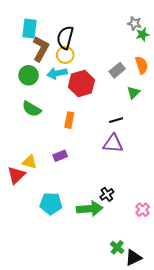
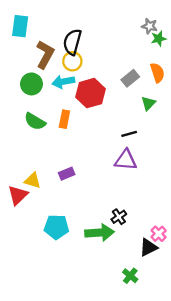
cyan rectangle: (30, 28) -> (20, 26), moved
orange rectangle: (69, 120) -> (64, 119), moved
black triangle: (133, 258) -> (148, 247), moved

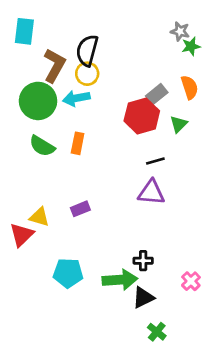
green circle: (31, 84) -> (38, 101), size x1.4
red hexagon: (90, 93) -> (142, 116), moved
black cross: (119, 217) -> (143, 261), turned 35
black triangle: (148, 247) -> (143, 298), moved

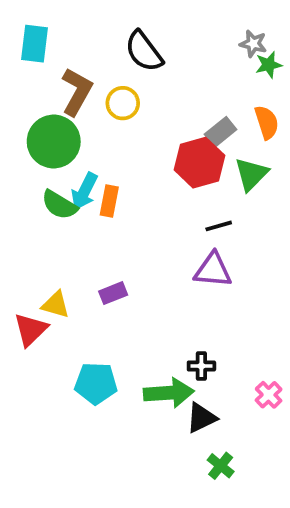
black semicircle: (87, 50) -> (144, 51), moved, turned -52
cyan arrow: (76, 98) -> (84, 191), moved, turned -52
green triangle: (179, 124) -> (251, 174), size x1.4

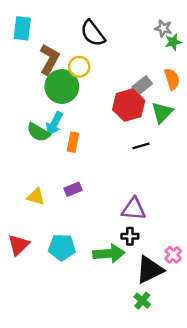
green circle: (54, 142) -> (62, 86), moved
orange rectangle: (109, 201) -> (73, 142), moved
purple triangle: (213, 270) -> (134, 209), moved
red triangle: (31, 330) -> (19, 245), moved
black triangle: (201, 418) -> (150, 270), moved, size x1.4

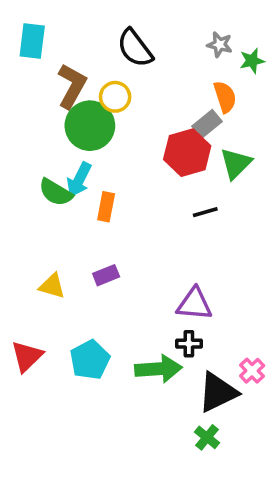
gray star: (163, 28) -> (220, 45), moved
orange semicircle: (172, 79) -> (225, 97), moved
cyan pentagon: (62, 247) -> (90, 360), turned -30

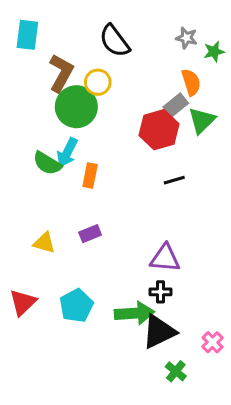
green triangle: (236, 163) -> (202, 120), moved
pink cross: (252, 371) -> (212, 342), moved
black triangle: (218, 392) -> (159, 332), moved

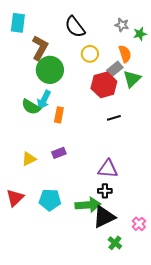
yellow circle: (98, 82) -> (90, 54), moved
yellow triangle: (44, 243) -> (29, 159), turned -42
cyan pentagon: (76, 306) -> (50, 200), turned 30

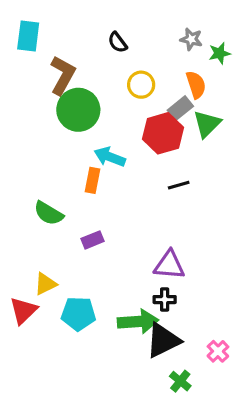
black semicircle: (75, 27) -> (118, 42), size x0.6
cyan arrow: (44, 100) -> (110, 157), moved, turned 84
green semicircle: (31, 107) -> (49, 213), moved
yellow triangle: (29, 159) -> (45, 284), moved

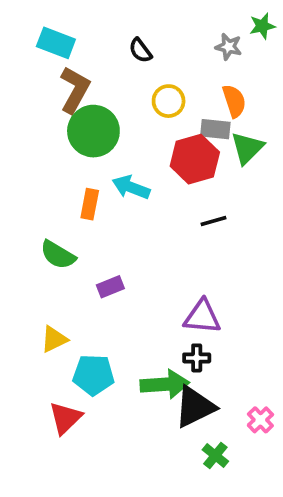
cyan rectangle: (28, 36) -> (56, 43), moved, turned -76
green star: (220, 53) -> (262, 26), moved
gray rectangle: (180, 108) -> (215, 129), turned 45
orange rectangle: (92, 180) -> (90, 204), moved
red triangle: (23, 311) -> (65, 418), moved

